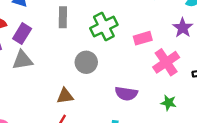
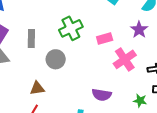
gray rectangle: (63, 17) -> (31, 39), moved
purple semicircle: (126, 94) -> (102, 95), moved
green star: (168, 103) -> (140, 101), moved

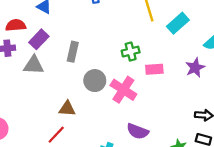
green cross: (71, 28) -> (131, 52), moved, size x0.7
pink cross: (125, 59) -> (123, 90), moved, turned -35

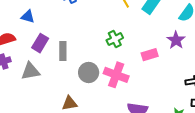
purple rectangle: (39, 39) -> (40, 43), moved
pink rectangle: (154, 69) -> (150, 55), moved

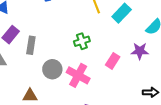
purple star: (176, 40) -> (140, 51), turned 30
pink rectangle: (150, 55) -> (113, 61), turned -49

